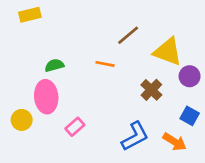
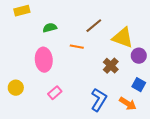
green semicircle: (54, 65) -> (50, 28), moved
pink ellipse: (46, 97) -> (44, 60), moved
blue L-shape: (135, 136) -> (99, 100), turned -30

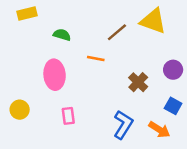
green semicircle: (50, 28) -> (62, 35), turned 32
yellow triangle: (123, 38) -> (153, 21), moved
pink rectangle: (55, 93) -> (68, 116), turned -56

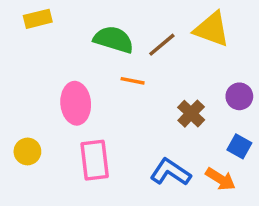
green semicircle: (62, 35) -> (114, 39), moved, size x1.6
pink rectangle: (68, 116) -> (95, 160), size x1.6
blue L-shape: (123, 125) -> (170, 172), turned -88

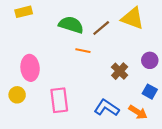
pink ellipse: (76, 103) -> (30, 68), moved

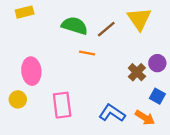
yellow triangle: (133, 18) -> (139, 19), turned 35
brown cross: (120, 71) -> (137, 72), moved

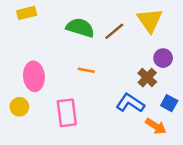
orange line: (87, 53) -> (86, 70), moved
purple circle: (157, 63) -> (163, 58), moved
blue L-shape: (112, 113) -> (130, 103), moved

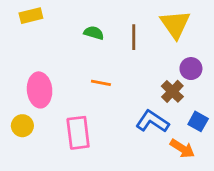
green semicircle: (80, 28) -> (94, 33), size x0.6
brown line: (114, 31) -> (134, 37), turned -50

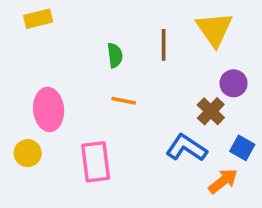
green semicircle: (94, 33) -> (115, 55), moved, turned 66
orange arrow: (182, 149) -> (223, 181), turned -70

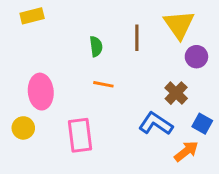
purple circle: (234, 83) -> (196, 57), moved

